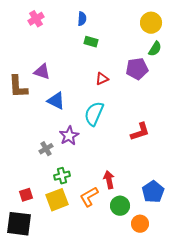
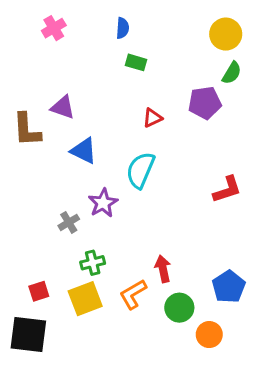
red L-shape: (140, 132) -> (227, 190), moved

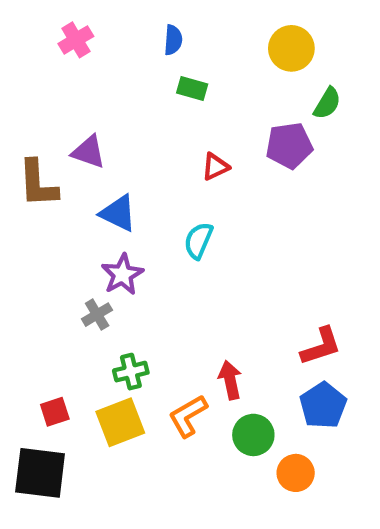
yellow circle: (226, 34) -> (291, 48), moved
cyan semicircle: (140, 170) -> (198, 241), size x0.7
red L-shape: (227, 190) -> (321, 346), moved
purple star: (103, 203) -> (122, 274), moved

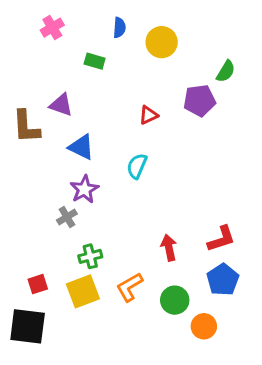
yellow circle: (291, 48) -> (162, 42), moved
green rectangle: (192, 89) -> (95, 61), moved
red arrow: (230, 380) -> (169, 248), moved

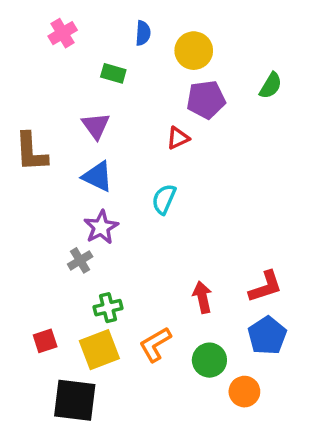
purple pentagon: (199, 100) -> (206, 100), moved
purple triangle: (61, 105) -> (96, 126), moved, turned 35
black square: (28, 326) -> (75, 400), moved

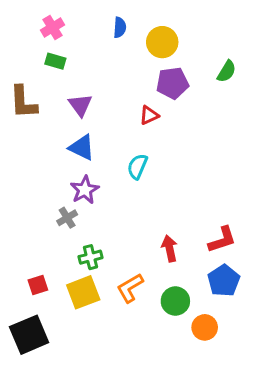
green rectangle: (113, 73) -> (55, 61), moved
brown L-shape: (31, 152) -> (23, 102), moved
black square: (75, 400) -> (29, 335), moved, turned -30

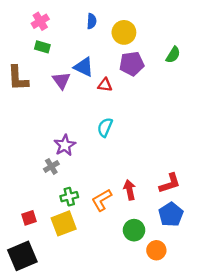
red triangle: (149, 115) -> (105, 85), moved, turned 32
blue triangle: (82, 147) -> (84, 67), moved
orange L-shape: (130, 288) -> (102, 200), moved

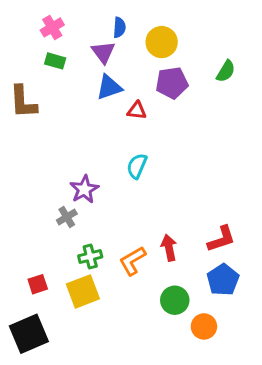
blue triangle: (84, 67) -> (109, 87), turned -45
purple triangle: (61, 80) -> (103, 52), moved

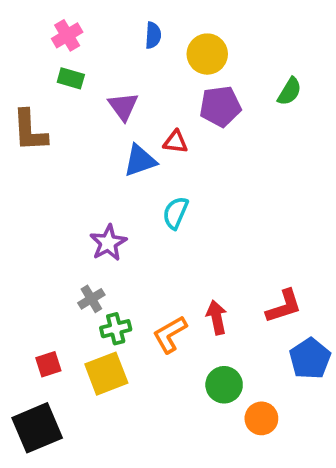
purple triangle: (103, 52) -> (123, 106), moved
blue triangle: (109, 87) -> (140, 161), moved
gray cross: (67, 217) -> (91, 299), moved
blue pentagon: (223, 280) -> (310, 359), moved

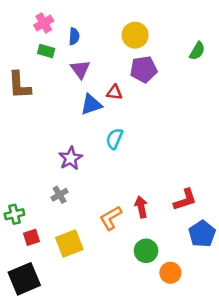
blue semicircle: (153, 35) -> (74, 36), moved
green semicircle: (289, 91) -> (197, 51), moved
green cross: (116, 329) -> (14, 214), moved

